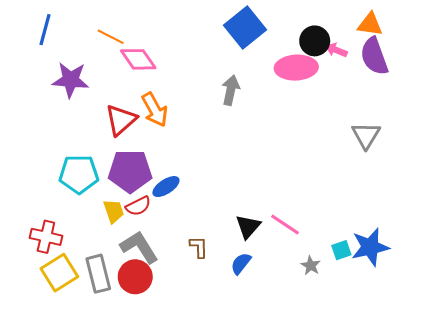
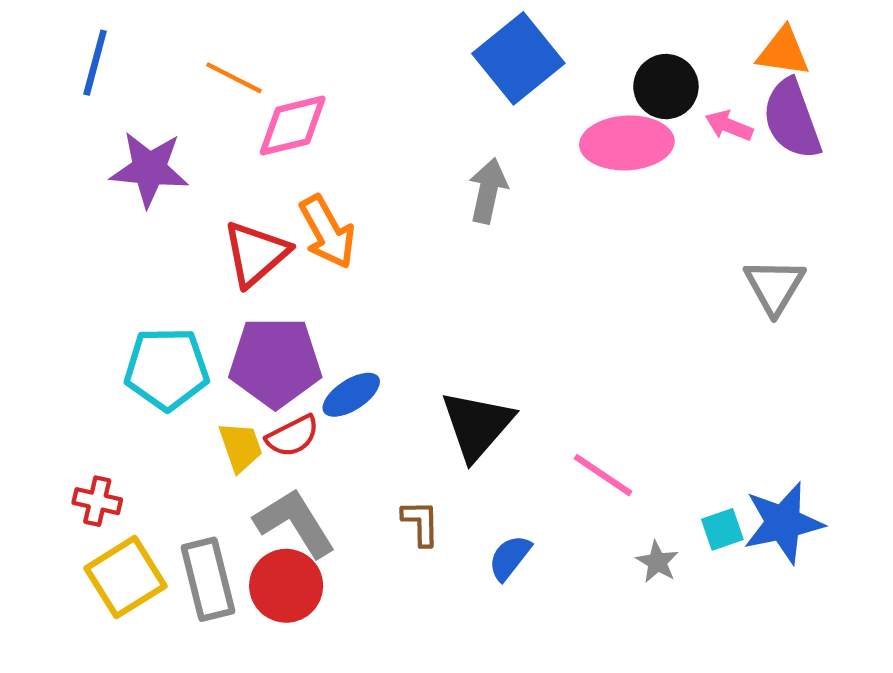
pink arrow: (336, 50) -> (729, 126), moved
pink diamond: (138, 59) -> (293, 126), turned -69
black triangle: (248, 227) -> (477, 425), moved, size x1.4
red cross: (46, 237) -> (97, 501), size x0.7

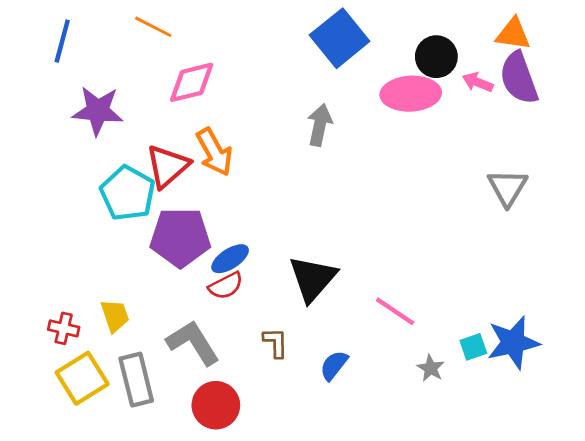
orange line: (234, 78) -> (153, 27), moved
cyan pentagon: (167, 369) -> (128, 193), moved, turned 30
red semicircle: (293, 436) -> (226, 286), moved
yellow trapezoid: (241, 447) -> (115, 316), moved
red circle: (286, 586) -> (216, 405), moved

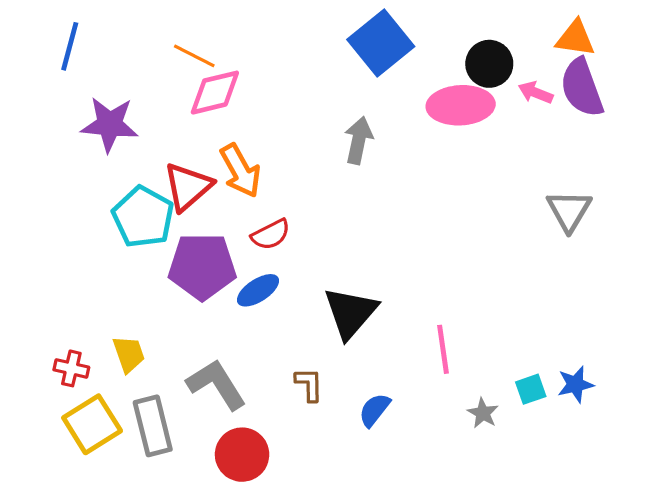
orange line: (153, 27) -> (194, 56), moved
red semicircle: (226, 286) -> (271, 234), moved
pink line: (395, 311) -> (443, 349), turned 48
blue star: (513, 343) -> (575, 384), size x0.6

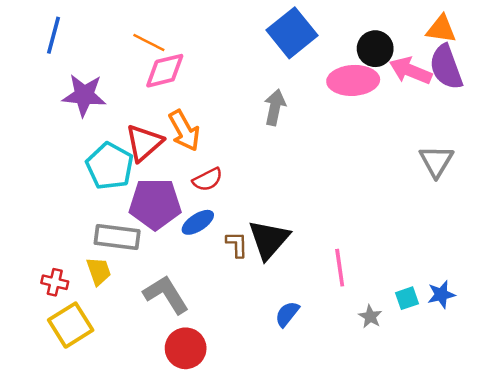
pink arrow: (536, 93) -> (411, 71), size x1.6
brown L-shape: (309, 384) -> (237, 244), moved
gray rectangle: (153, 426) -> (117, 237), moved, turned -69

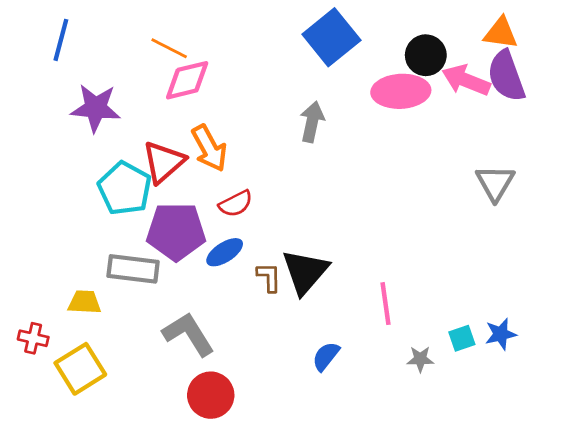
yellow trapezoid: (99, 271) -> (84, 302), moved, turned -68
red cross: (55, 282) -> (33, 338), moved
gray star: (370, 316) -> (420, 359), turned -30

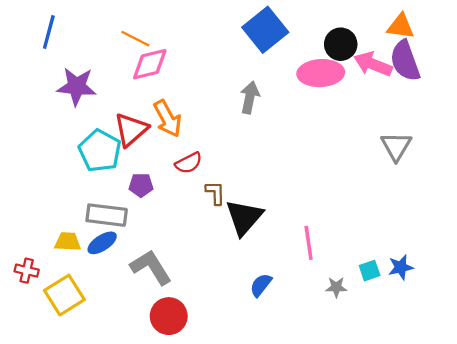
purple pentagon: (176, 231) -> (141, 185), size x0.5
blue ellipse: (225, 252) -> (102, 243), moved
brown L-shape: (269, 277) -> (215, 193), moved

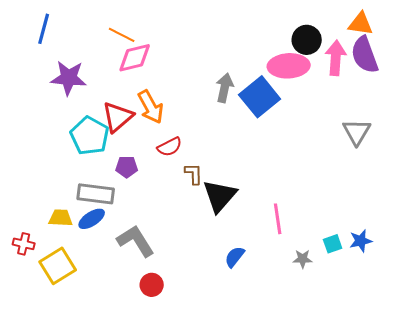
blue square: (265, 30) -> (260, 97), moved
pink arrow: (373, 64) -> (336, 58), turned 72
red circle: (169, 316) -> (152, 285), size x0.7

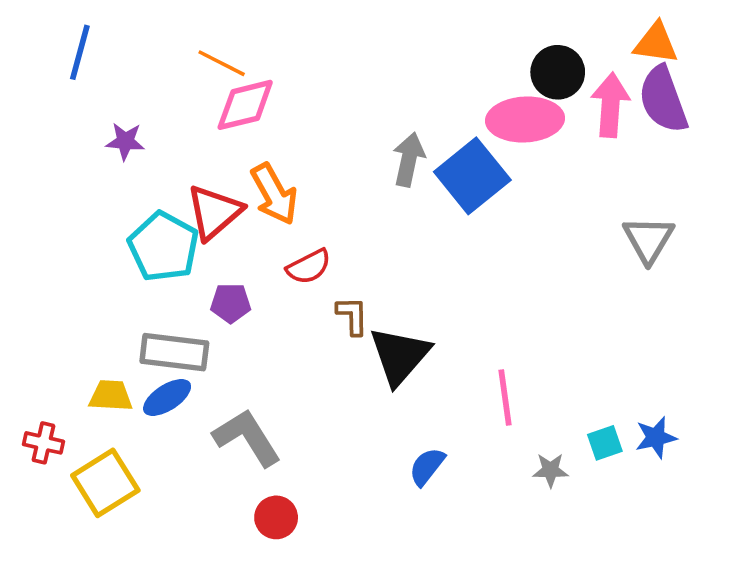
purple star: (69, 78) -> (125, 141), size x0.6

